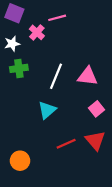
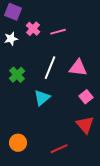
pink line: (57, 18) -> (58, 32), moved
green cross: (19, 68) -> (17, 75), moved, turned -35
red line: (66, 144) -> (59, 149), moved

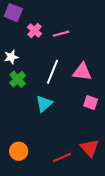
white star: (11, 39) -> (11, 57), moved
pink square: (86, 97) -> (91, 103), turned -32
red triangle: (85, 125) -> (90, 148), moved

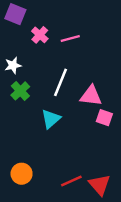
pink triangle: (82, 72) -> (91, 96), moved
red triangle: (90, 148) -> (99, 185), moved

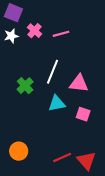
white star: (13, 65) -> (11, 36), moved
green cross: (20, 91) -> (25, 86), moved
pink square: (104, 118) -> (83, 114), moved
cyan triangle: (51, 119) -> (57, 104), moved, turned 30

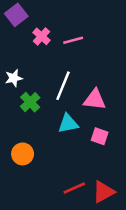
purple square: (13, 13) -> (16, 15), turned 30
white star: (11, 36) -> (14, 78), moved
orange circle: (19, 151) -> (23, 154), moved
red triangle: (86, 161) -> (103, 192), turned 42

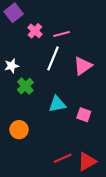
white line: (63, 86) -> (53, 58), moved
pink triangle: (95, 100) -> (83, 66), moved, turned -42

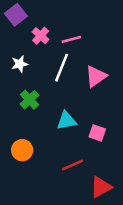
white star: (12, 66) -> (20, 64), moved
red line: (63, 158) -> (73, 165), moved

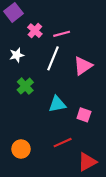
orange circle: (22, 150) -> (21, 149), moved

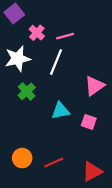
white star: (17, 55) -> (18, 59), size x1.6
pink triangle: (83, 66) -> (94, 86), moved
red line: (63, 143) -> (54, 163), moved

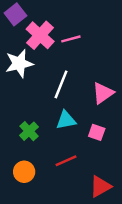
pink cross: (37, 33) -> (40, 35), size x1.6
white line: (56, 62) -> (61, 84), moved
green cross: (27, 91) -> (29, 131), moved
red line: (54, 163) -> (66, 161), moved

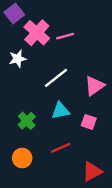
white star: (19, 64) -> (18, 59), size x0.7
white line: (61, 84) -> (56, 78), turned 30

